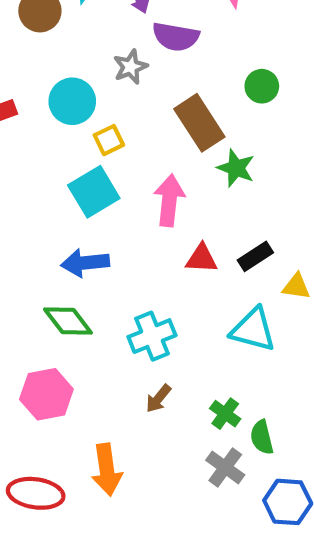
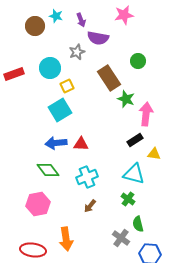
pink arrow: (169, 200) -> (146, 114), moved
red triangle: (202, 259) -> (81, 144), moved
green cross: (225, 414) -> (128, 199), moved

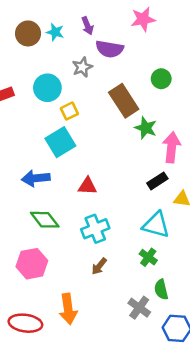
cyan star: (56, 16) -> (55, 32), moved
blue arrow: (56, 143) -> (36, 178), moved

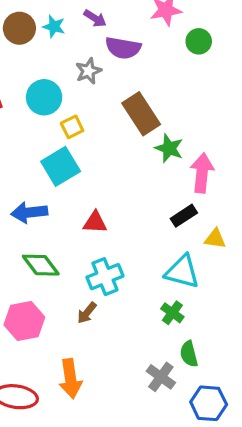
purple arrow: (87, 26) -> (95, 18), turned -36
green circle: (161, 79) -> (199, 41), moved
brown arrow: (99, 266) -> (87, 313), moved

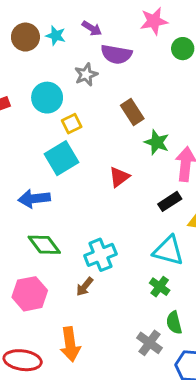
brown rectangle: (141, 114) -> (132, 112), size x0.7
red triangle: (95, 222) -> (119, 177), moved, turned -40

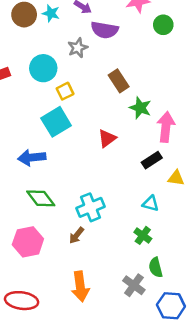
cyan triangle: (168, 251) -> (151, 204), size x0.6
orange arrow: (70, 344) -> (80, 287), moved

